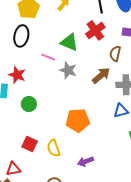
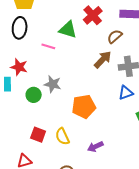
brown semicircle: (115, 54) -> (115, 36), turned 42
gray star: (68, 70) -> (53, 84), moved

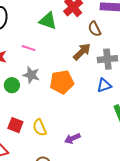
brown semicircle: (115, 36) -> (95, 29), turned -77
pink line: (48, 46) -> (29, 48), moved
orange pentagon: (84, 106) -> (62, 82), moved

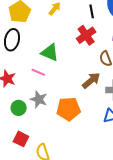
green triangle: (48, 21) -> (50, 53), moved
red square: (15, 125) -> (21, 139), moved

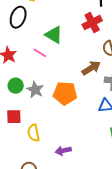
gray star: (39, 99) -> (35, 90), moved
red square: (21, 139) -> (14, 117), turned -35

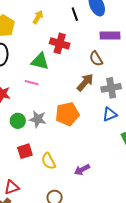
red cross: (92, 23) -> (60, 43), moved, turned -30

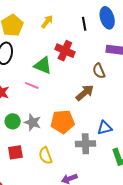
gray cross: (111, 88) -> (85, 144), moved
yellow semicircle: (49, 161) -> (45, 156), moved

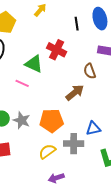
yellow arrow: (47, 22) -> (40, 10), moved
yellow semicircle: (45, 156) -> (47, 151), moved, turned 72

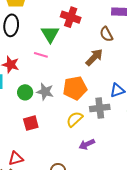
green triangle: (34, 64) -> (50, 34), turned 42

